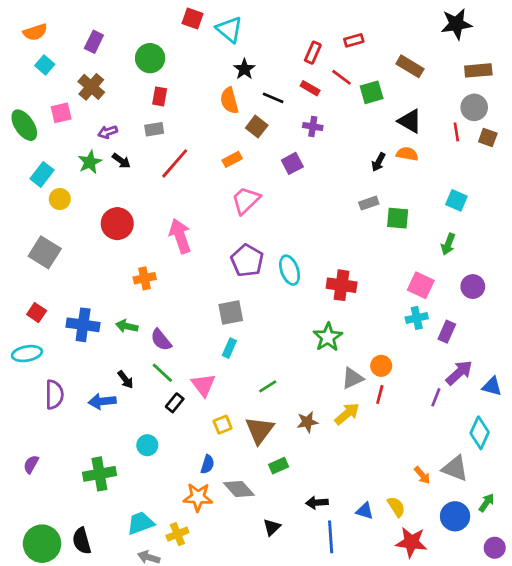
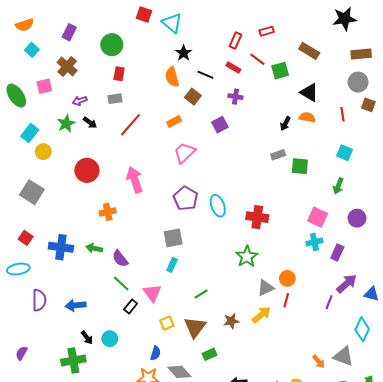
red line: (456, 132) -> (342, 114), moved
black arrow: (125, 380) -> (87, 338), moved

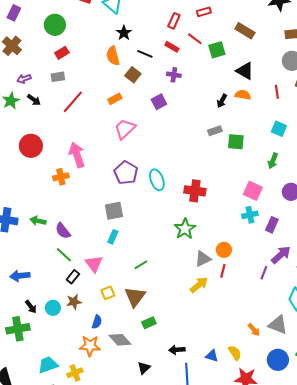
red rectangle: (119, 74) -> (62, 53), turned 48
orange cross: (108, 212) -> (61, 177), moved
brown star: (231, 321) -> (74, 302), moved

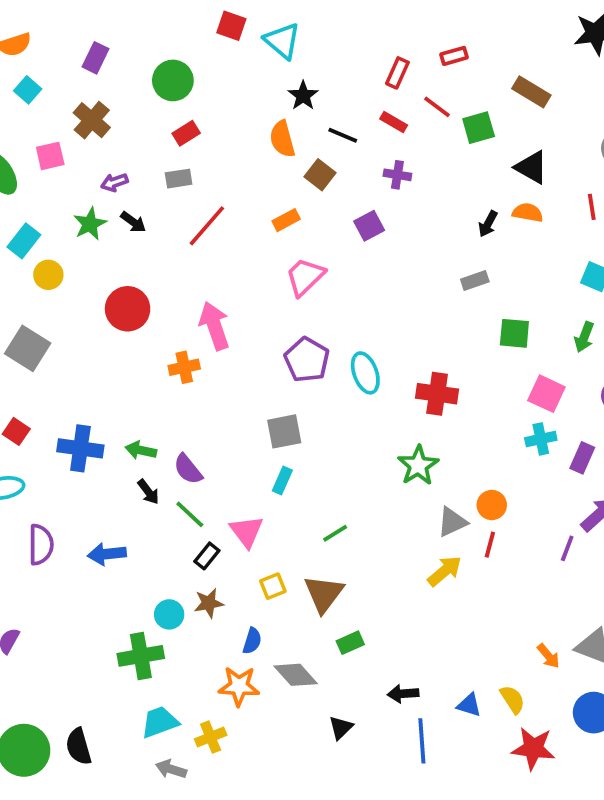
green square: (236, 142) -> (514, 333), moved
black arrow: (31, 307) -> (148, 492), moved
green cross: (18, 329) -> (141, 656), moved

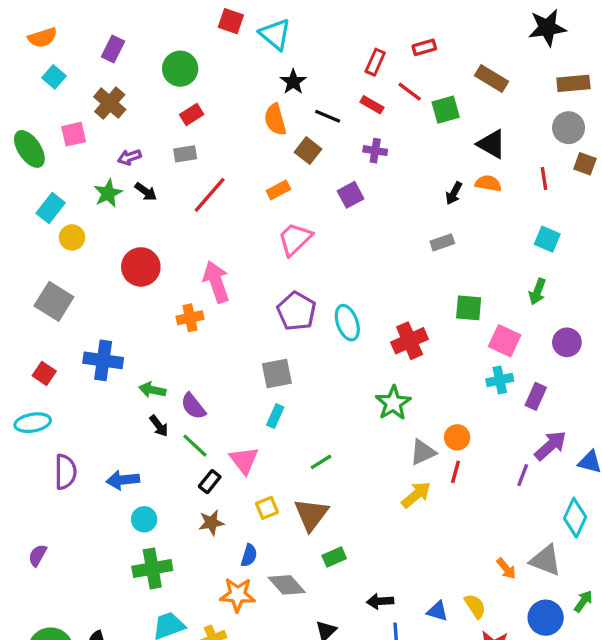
green square: (514, 333) -> (469, 308), moved
red cross: (437, 394) -> (410, 341), turned -32
blue cross: (80, 448) -> (103, 360), moved
cyan circle: (169, 614) -> (144, 519), moved

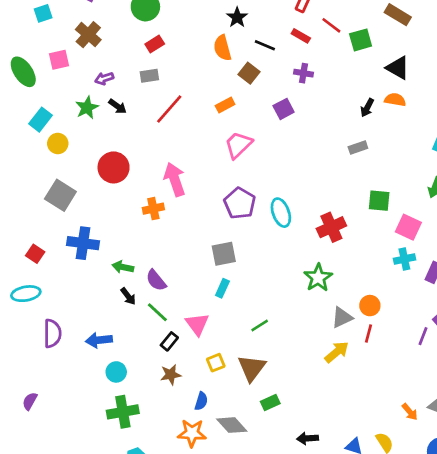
cyan square: (54, 77) -> (43, 13), turned 30
gray square: (54, 301) -> (60, 195), moved

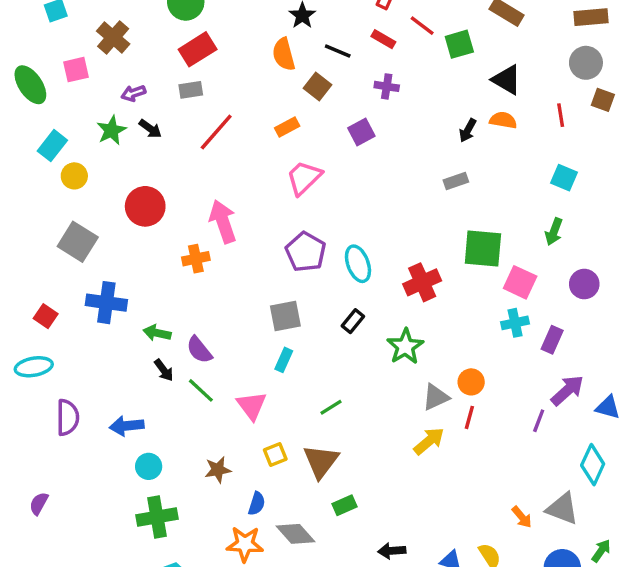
red rectangle: (155, 44) -> (198, 49), size x1.5
green square: (379, 201) -> (483, 249), size x1.4
black rectangle: (169, 341) -> (353, 321), moved

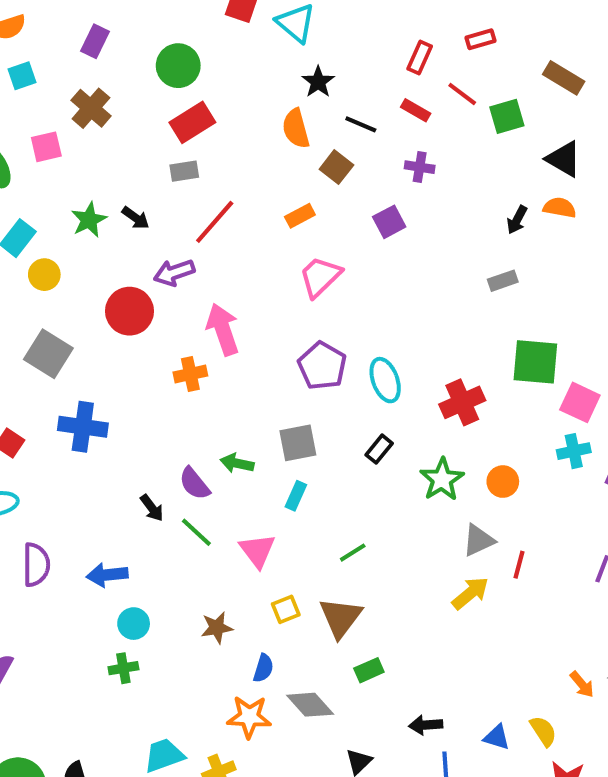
purple arrow: (133, 93) -> (174, 273), moved, size x1.4
green arrow: (157, 333) -> (237, 463), moved
orange circle: (471, 382) -> (503, 482), moved
green cross: (157, 517) -> (123, 668), moved, size x0.6

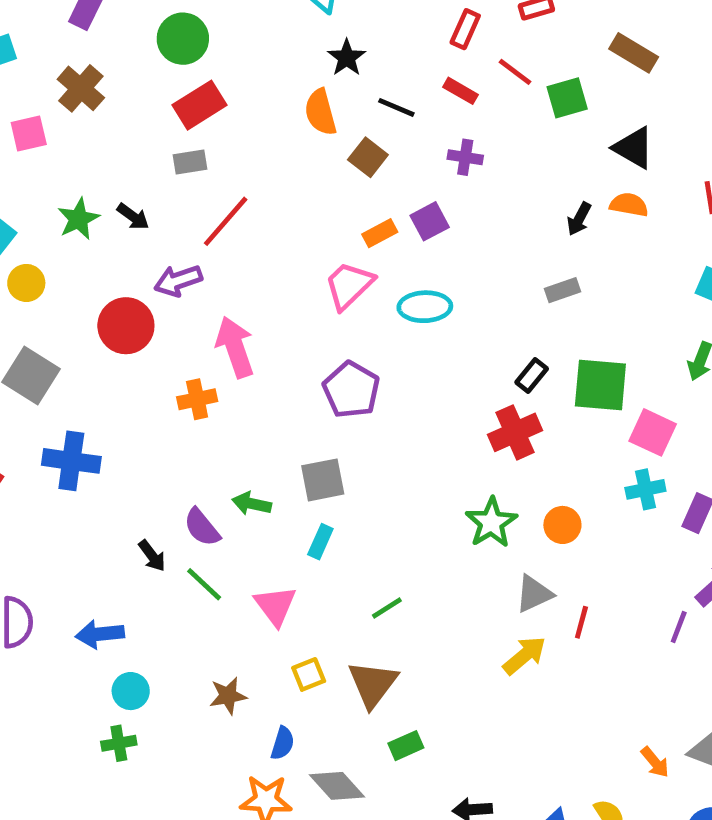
orange rectangle: (300, 216) -> (380, 233), moved
cyan ellipse: (385, 380) -> (425, 307), moved, turned -72
black rectangle: (379, 449) -> (532, 376), moved

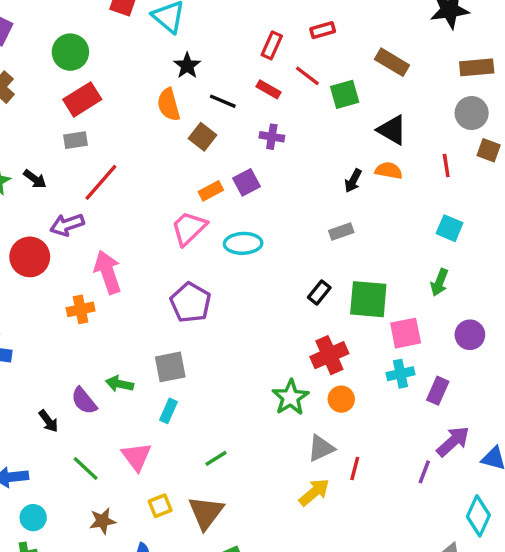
red cross: (515, 432) -> (329, 355), moved
pink square: (653, 432) -> (406, 333), turned -36
green line: (204, 584) -> (86, 469), moved

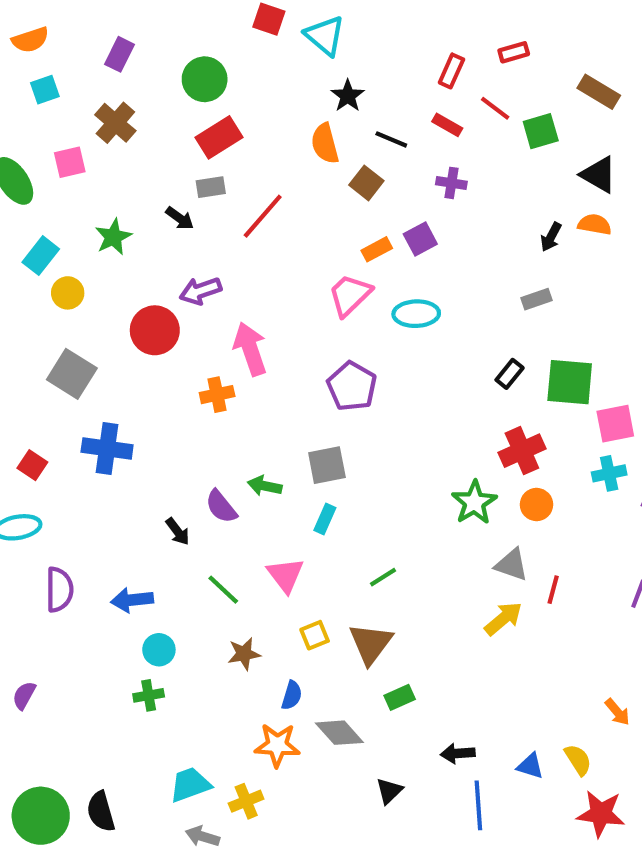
black arrow: (35, 179) -> (180, 218), moved
red line: (101, 182) -> (263, 216), moved
gray triangle: (321, 448) -> (512, 565), turned 44

